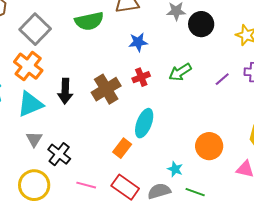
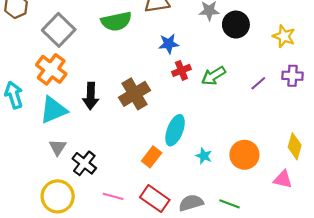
red cross: (141, 77) -> (181, 70), moved
cyan star: (175, 169) -> (204, 156), moved

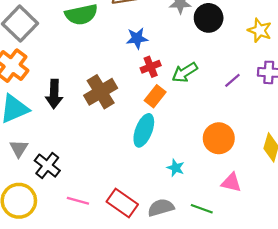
orange circle: (244, 155) -> (219, 138), moved
cyan star: (204, 156) -> (176, 168), moved
orange rectangle: (152, 157) -> (155, 96), moved
pink triangle: (283, 179) -> (231, 183), moved

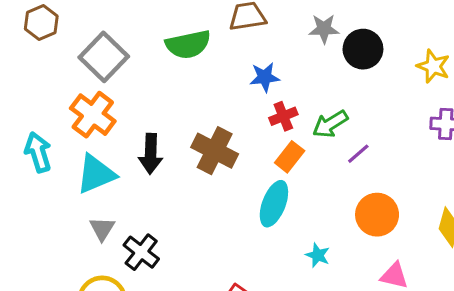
purple line: (232, 80) -> (358, 154), moved
brown cross: (101, 92) -> (215, 151), turned -32

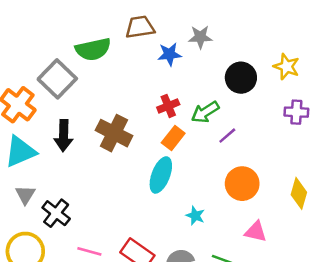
black circle: (363, 49) -> (241, 78), moved
gray square: (104, 57) -> (57, 79), moved
blue star: (265, 77) -> (169, 54), moved

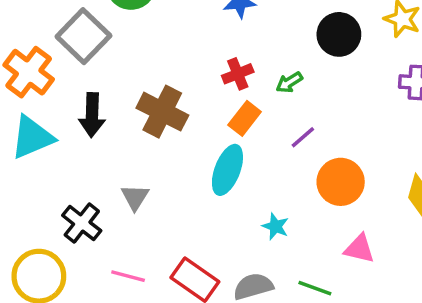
green arrow: (205, 112) -> (289, 82), size x0.7
purple line: (227, 136) -> (303, 137), moved
gray triangle: (25, 195) -> (135, 197), moved

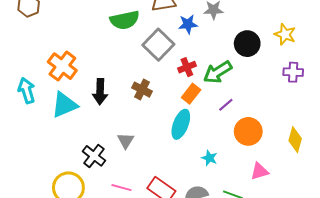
gray square: (83, 36) -> (158, 45), moved
green arrow: (289, 82) -> (218, 72), size x1.8
brown cross: (162, 112) -> (142, 90), size x0.7
pink triangle: (359, 249) -> (259, 171), turned -30

